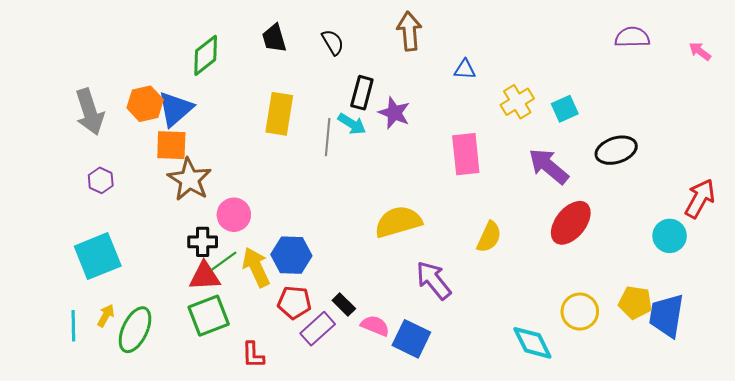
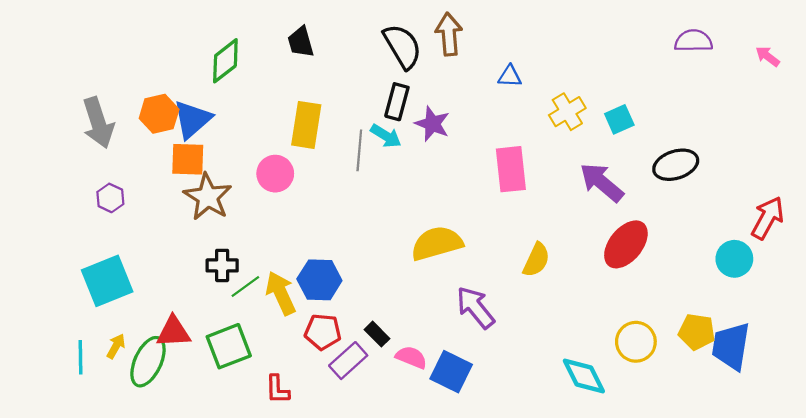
black semicircle: (333, 42) -> (402, 46), moved, size x1.6
pink circle: (234, 215) -> (275, 174), moved
red triangle: (205, 276) -> (173, 332), moved

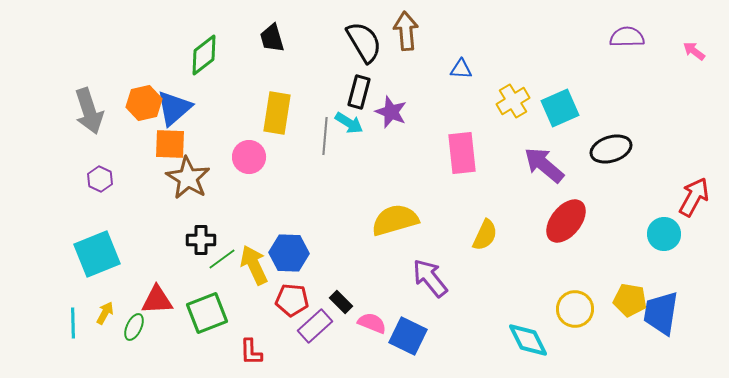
cyan square: (619, 119) -> (560, 108), size x1.4
green ellipse: (148, 362) -> (134, 327), size x0.6

